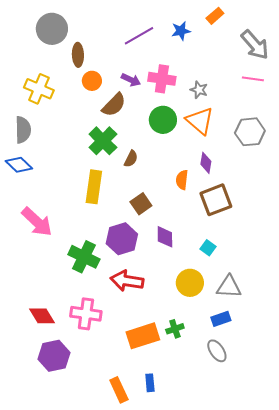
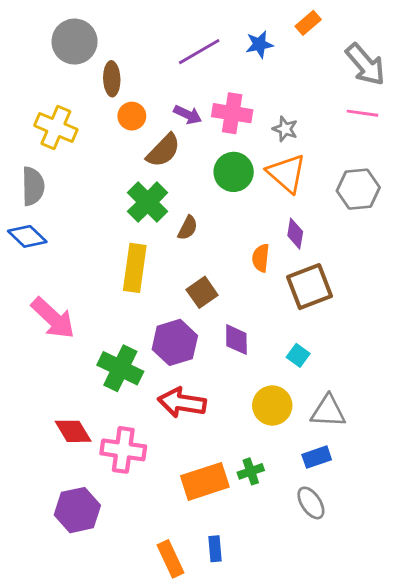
red diamond: (42, 316) -> (73, 431), moved

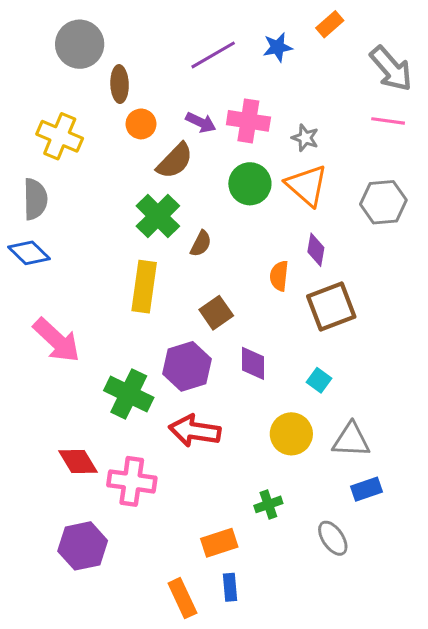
blue rectangle: (317, 457) -> (367, 489), moved
orange rectangle: (205, 481) -> (219, 543), moved, size x0.7

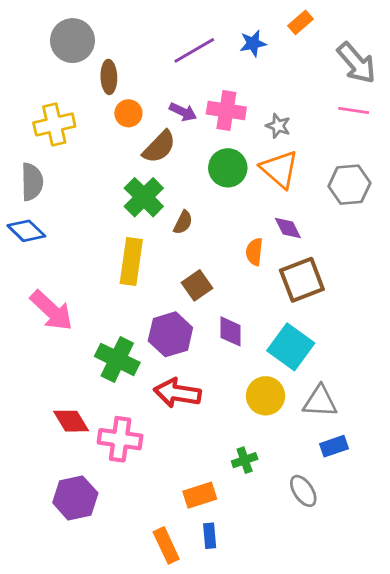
yellow cross: (60, 136) -> (54, 124), turned -36
purple diamond: (316, 250) -> (288, 228), turned -36
cyan square: (319, 380) -> (291, 347), size x2.0

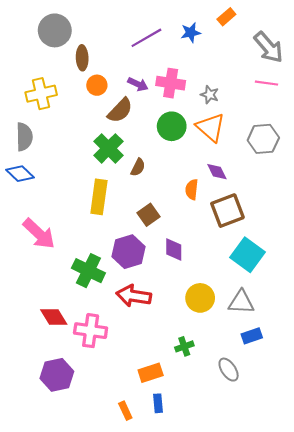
cyan square: (291, 347) -> (248, 255), moved
orange rectangle: (166, 545) -> (125, 411), size x0.7

